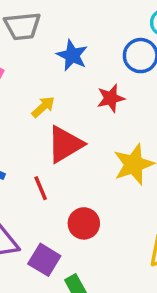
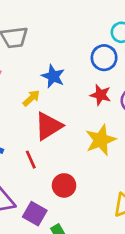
blue star: (72, 55) -> (53, 76), moved
red star: (111, 98) -> (101, 95), moved, turned 30

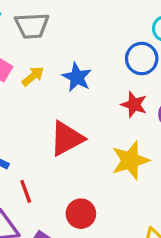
yellow arrow: (31, 98) -> (33, 76), moved
red line: (31, 160) -> (26, 191), moved

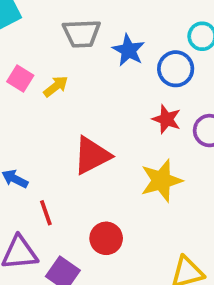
gray trapezoid: (32, 26) -> (82, 33), moved
blue star: (77, 77) -> (129, 50), moved

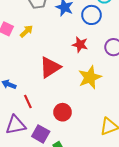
red star: (166, 119) -> (80, 45), moved

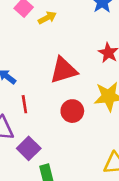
red circle: (63, 112) -> (72, 111), moved

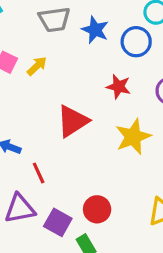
red circle: (72, 111) -> (97, 209), moved

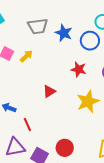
red triangle: (73, 121) -> (49, 91), size x0.6

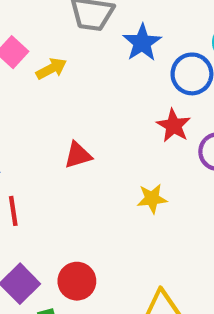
red star: (79, 69) -> (174, 126), moved
yellow star: (88, 101) -> (152, 199), size x0.6

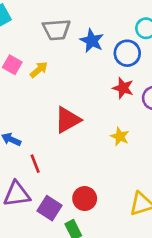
red triangle: (78, 155) -> (68, 120), size x1.5
yellow star: (152, 199) -> (120, 136), turned -30

